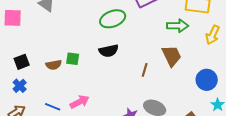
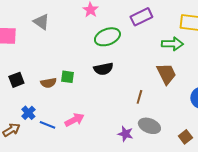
brown line: (145, 70) -> (139, 97), moved
blue cross: (20, 86) -> (28, 113), moved

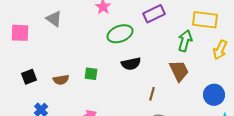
green arrow: (172, 44) -> (185, 41), turned -75
black semicircle: (103, 69) -> (131, 64), moved
green square: (67, 77) -> (91, 74), moved

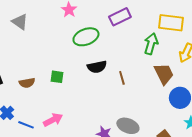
brown trapezoid: (179, 71) -> (164, 74), moved
brown line: (152, 94) -> (122, 78), moved, turned -32

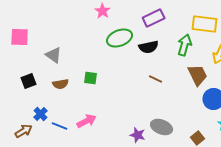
gray triangle: (20, 22) -> (54, 55), moved
black semicircle: (97, 67) -> (149, 47), moved
brown line: (122, 78) -> (156, 79), turned -48

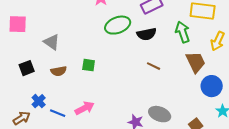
green arrow: (185, 45) -> (183, 32), turned -35

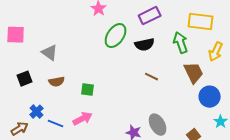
green ellipse: (118, 25) -> (116, 36), turned -35
green square: (89, 65) -> (88, 90), moved
gray ellipse: (160, 114) -> (158, 125), turned 40

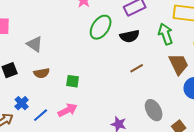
brown line: (152, 77) -> (137, 68), turned -56
blue line: (56, 124) -> (41, 115), turned -63
gray ellipse: (158, 125) -> (154, 110), moved

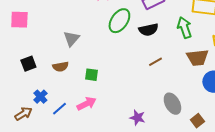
gray triangle: (35, 44) -> (71, 39), moved, turned 36
brown trapezoid: (179, 64) -> (197, 58), turned 110

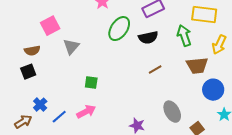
pink square: (19, 20) -> (50, 26), moved, turned -30
brown semicircle: (60, 67) -> (32, 51), moved

